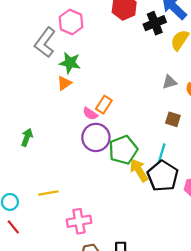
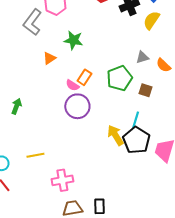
green star: (70, 63) -> (73, 40), moved
green pentagon: (123, 150) -> (119, 78), moved

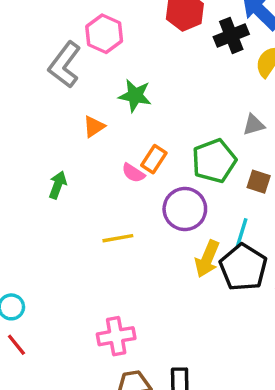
green arrow: (16, 106) -> (58, 185), moved
purple circle: (77, 106) -> (185, 209), moved
yellow arrow: (115, 135) -> (207, 259), turned -125
yellow line: (35, 155) -> (118, 238), moved

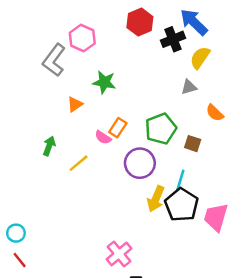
gray triangle: (254, 125) -> (189, 87), moved
yellow line: (118, 238) -> (79, 163), moved, turned -30
pink cross: (116, 336) -> (119, 254), moved, turned -30

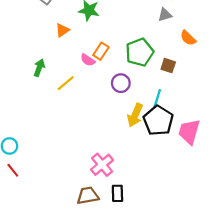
purple circle: (140, 163) -> (121, 83), size x0.7

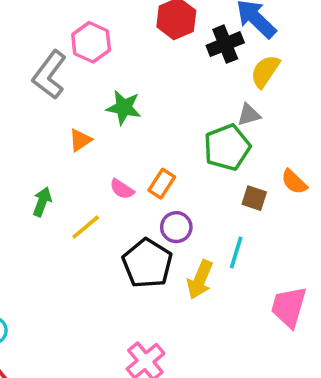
orange semicircle: (188, 38) -> (294, 182), moved
orange rectangle: (101, 51) -> (162, 184), moved
green pentagon: (140, 52) -> (227, 147), moved
black pentagon: (158, 121) -> (147, 263), moved

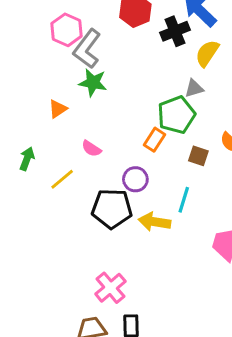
gray L-shape: (49, 75) -> (87, 49), moved
orange rectangle: (162, 184) -> (154, 140), moved
black pentagon: (147, 263) -> (112, 209), turned -30
yellow arrow: (200, 280) -> (154, 222), turned 76

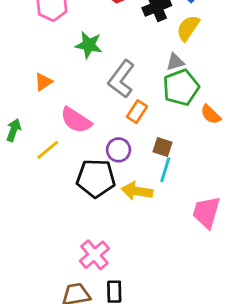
gray L-shape: (87, 49) -> (121, 79), moved
green star: (93, 83) -> (89, 45), moved
green pentagon: (176, 115) -> (181, 88), moved
pink semicircle: (91, 148) -> (76, 120), size x1.6
brown square: (198, 156) -> (162, 147), moved

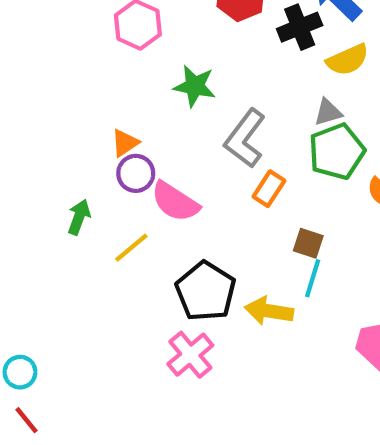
yellow semicircle: (188, 28) -> (348, 60), turned -148
purple circle: (119, 150) -> (136, 173), moved
black pentagon: (96, 178) -> (206, 291), turned 30
pink cross: (94, 255) -> (190, 355), moved

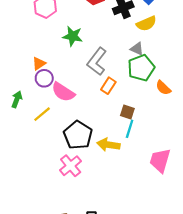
gray triangle: (328, 112) -> (137, 49), turned 40

